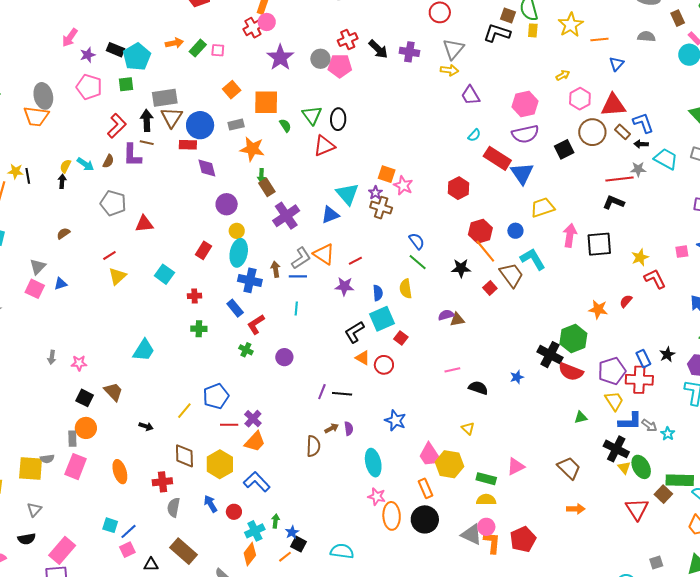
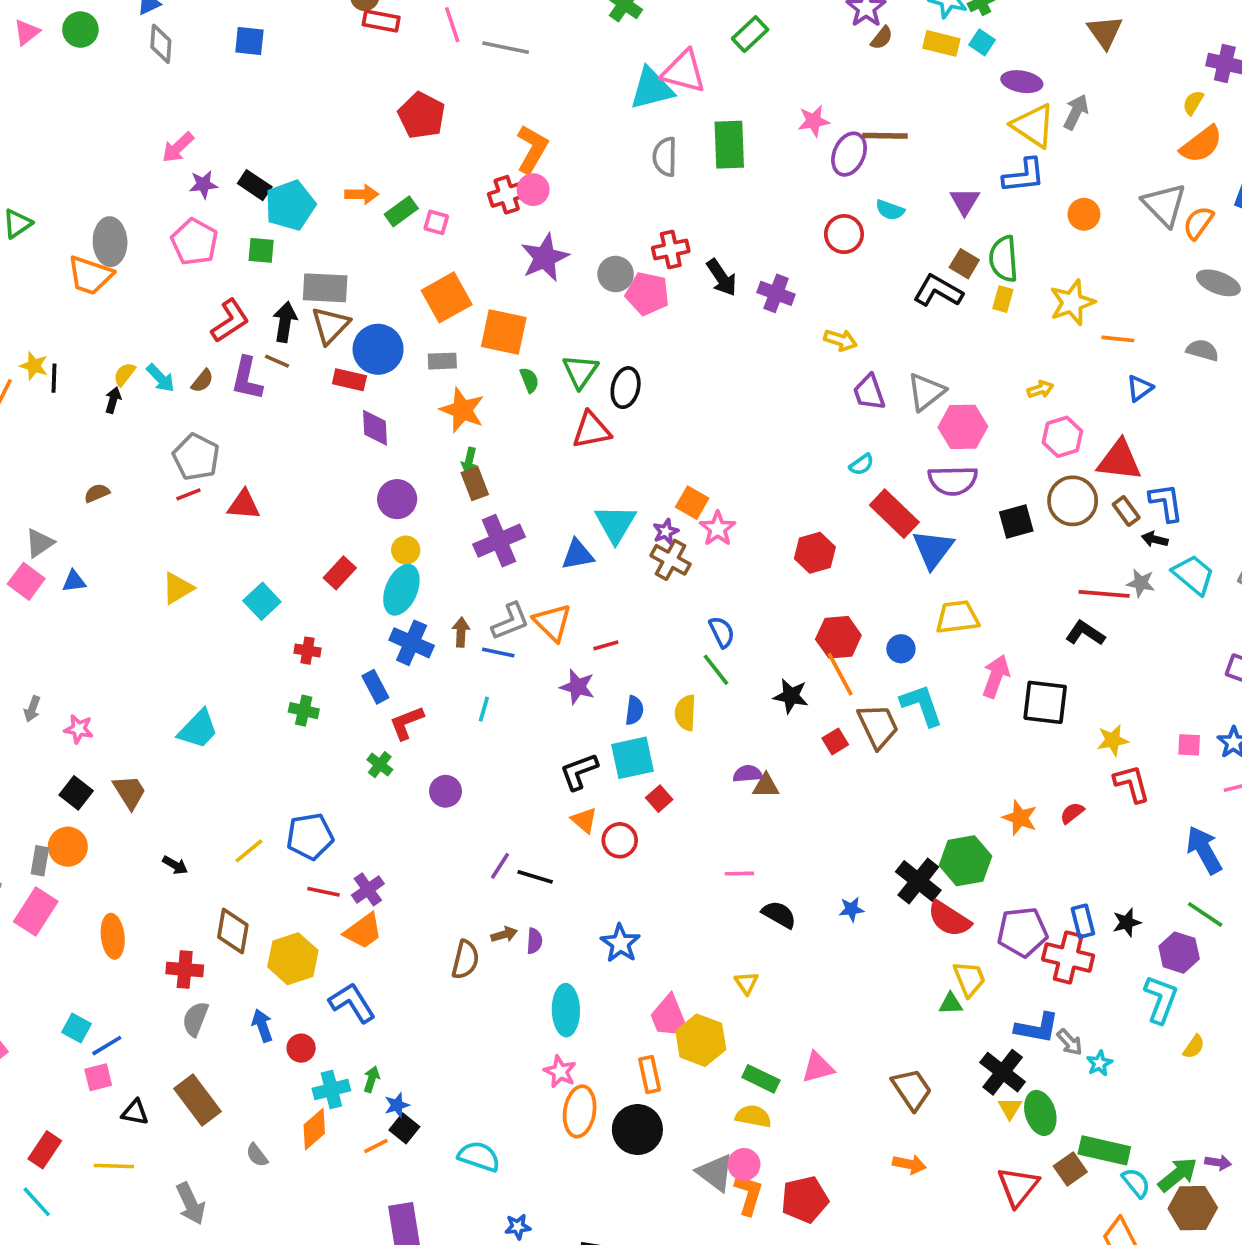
gray triangle: (453, 49) -> (926, 392), moved
orange square: (232, 90) -> (447, 297), size x1.5
red line: (109, 255) -> (188, 494), moved
yellow trapezoid: (614, 401) -> (969, 979), moved

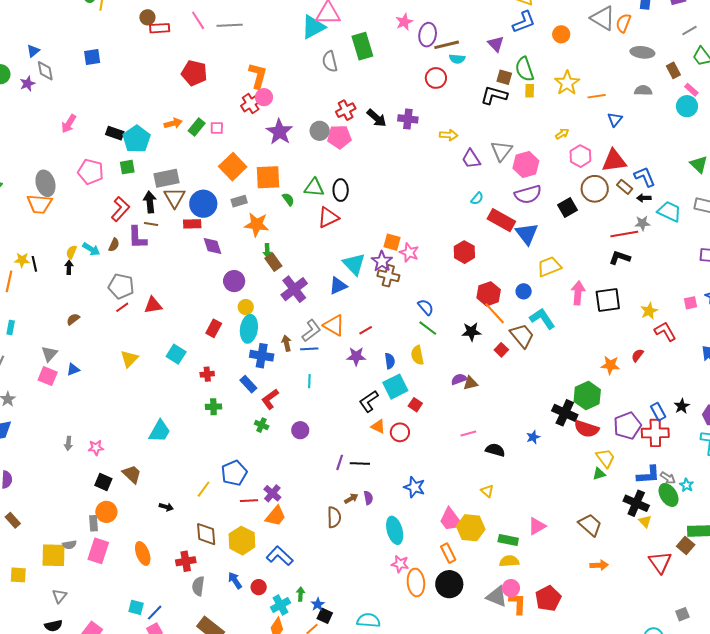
brown line: (885, 136) -> (447, 45), moved
purple star: (203, 184) -> (27, 84), moved
green triangle: (580, 371) -> (314, 188), turned -45
purple star: (666, 532) -> (382, 261), size x1.5
green ellipse: (1040, 1113) -> (668, 495), moved

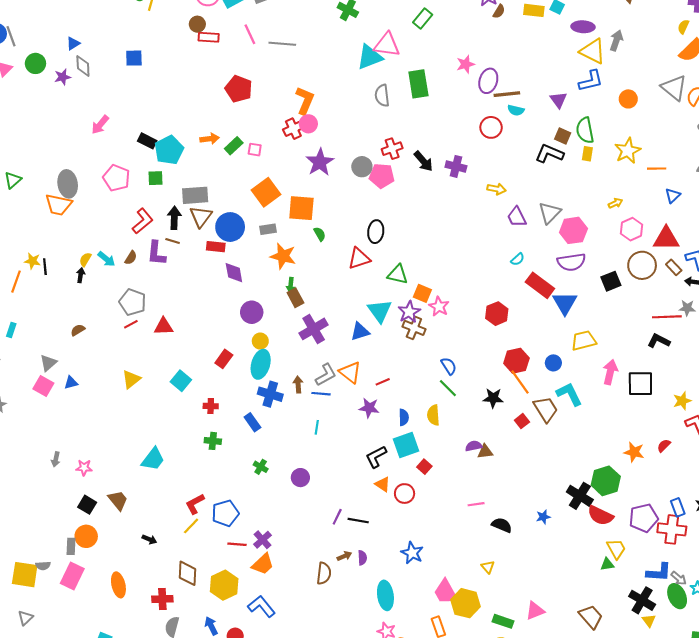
green triangle: (314, 188) -> (398, 275), moved
red L-shape: (270, 399) -> (195, 504), moved

